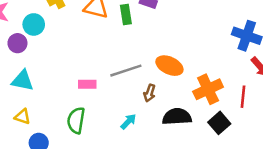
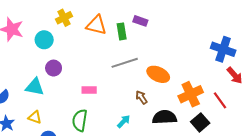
purple circle: (17, 43) -> (54, 68), moved
gray line: (126, 71) -> (125, 63), moved
brown arrow: (150, 93) -> (141, 97), turned 128
red line: (243, 97) -> (220, 100), turned -42

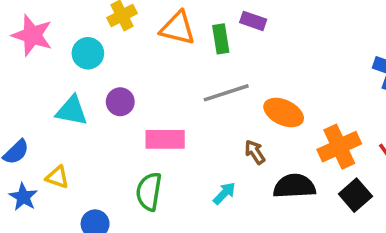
purple circle: (54, 68) -> (120, 102), moved
cyan triangle: (35, 87) -> (72, 111), moved
pink rectangle: (89, 90) -> (165, 139), size x1.5
yellow triangle: (35, 117) -> (57, 177), moved

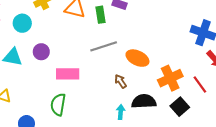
cyan arrow: (224, 193) -> (121, 112), moved, turned -40

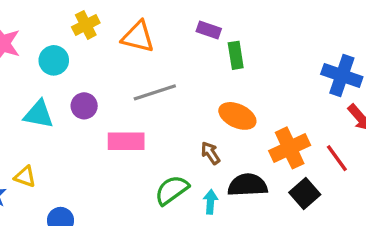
green rectangle: (100, 15) -> (236, 55), moved
gray line: (104, 46) -> (155, 92), moved
green semicircle: (58, 105) -> (172, 190), moved, turned 45

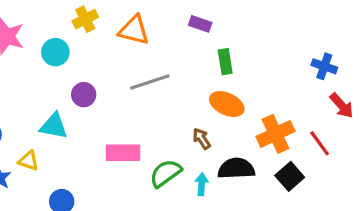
green rectangle: (236, 55) -> (225, 62), moved
blue cross: (342, 76) -> (324, 66), size x0.7
cyan triangle: (39, 114) -> (54, 126), moved
pink rectangle: (126, 141) -> (123, 153), moved

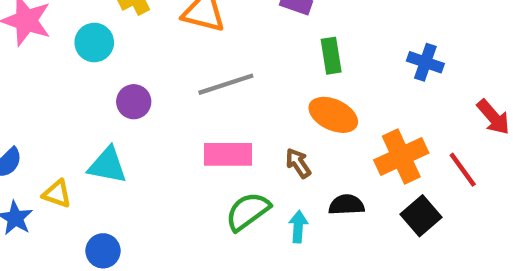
blue cross: (324, 66) -> (425, 62), moved
cyan triangle: (54, 126) -> (107, 165), moved
pink rectangle: (123, 153) -> (228, 154), moved
black semicircle: (236, 169) -> (346, 205), size x0.7

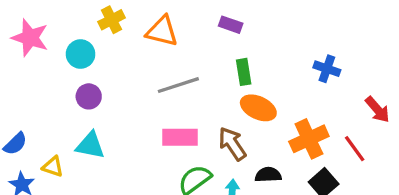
green rectangle: (331, 56) -> (244, 72), moved
purple circle: (134, 102) -> (89, 96), moved
brown arrow: (298, 163) -> (232, 144), size x1.5

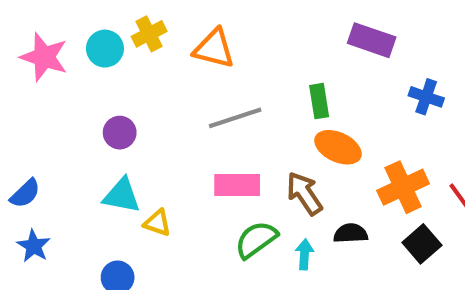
purple rectangle: (231, 25) -> (372, 40), moved, size x1.5
cyan circle: (81, 54) -> (105, 49), moved
yellow triangle: (53, 167) -> (157, 223), moved

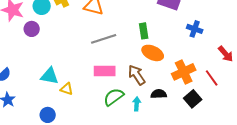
purple circle: (120, 133) -> (32, 29), moved

